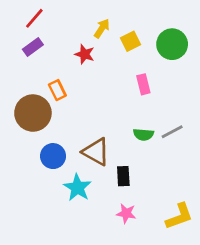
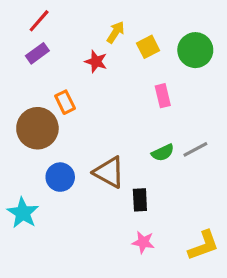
green semicircle: (143, 135) -> (163, 153), turned -30
cyan star: (77, 188) -> (23, 213), moved

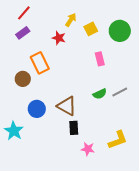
orange rectangle: (65, 102) -> (40, 63), size x1.5
brown circle: (37, 128) -> (23, 79), size x0.6
black rectangle: (140, 200) -> (74, 128), moved
yellow L-shape: (203, 245) -> (118, 140), moved

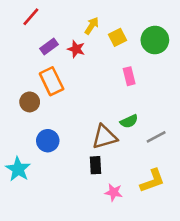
purple rectangle: (23, 33) -> (49, 46), moved
gray line: (120, 92) -> (156, 137), moved
brown triangle: (67, 106) -> (105, 137), moved, turned -45

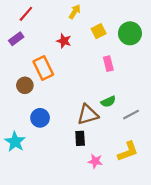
yellow arrow: (92, 26) -> (75, 12), moved
purple rectangle: (49, 46) -> (16, 39), moved

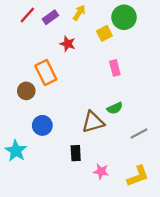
green circle: (130, 33) -> (124, 17), moved
purple rectangle: (16, 39) -> (50, 17), moved
gray line: (131, 115) -> (139, 133), moved
black rectangle: (80, 138) -> (76, 153), moved
yellow L-shape: (128, 151) -> (138, 176), moved

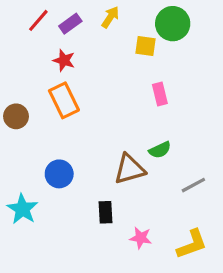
yellow square: (104, 33) -> (145, 46), turned 35
red star: (68, 44) -> (64, 60), moved
brown circle: (26, 91) -> (16, 116), moved

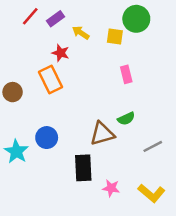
yellow arrow: (110, 17) -> (81, 33), moved, turned -90
red star: (64, 60) -> (61, 53), moved
cyan star: (22, 209) -> (16, 151), moved
black rectangle: (106, 212) -> (83, 168), size x1.5
yellow L-shape: (192, 244) -> (151, 193), turned 60

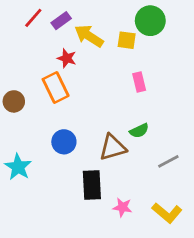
yellow arrow: (81, 33) -> (89, 36), size x1.5
blue circle: (47, 138) -> (64, 142), moved

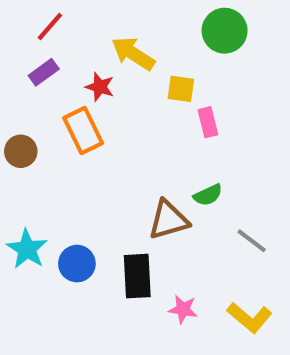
purple rectangle: (61, 21) -> (44, 72), moved
yellow square: (127, 40) -> (181, 89), moved
blue circle: (64, 142) -> (77, 264), moved
gray line: (168, 161) -> (252, 241), turned 65

